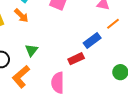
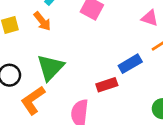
green triangle: (31, 50) -> (50, 67), size x1.6

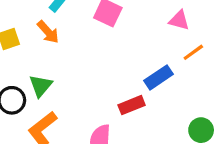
green triangle: (50, 67) -> (41, 86), moved, size x0.7

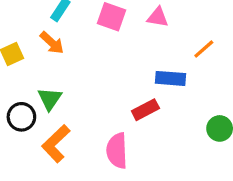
pink triangle: (179, 20) -> (158, 17), moved
blue rectangle: (159, 77) -> (170, 78), turned 44

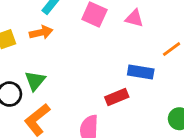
orange arrow: (52, 43) -> (41, 32), turned -60

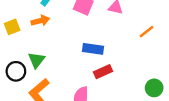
blue rectangle: (141, 72) -> (93, 49), moved

